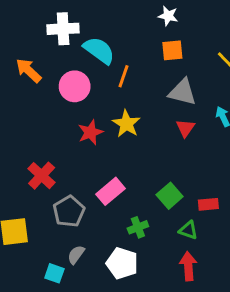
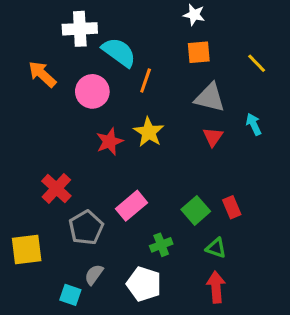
red rectangle: (208, 204) -> (232, 207), moved, turned 72

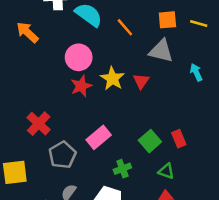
orange square: (199, 52) -> (167, 20), moved
yellow line: (257, 63) -> (199, 24), turned -30
orange line: (146, 80) -> (125, 27), moved, turned -60
pink circle: (92, 91) -> (79, 57), moved
red triangle: (213, 137) -> (141, 81), moved

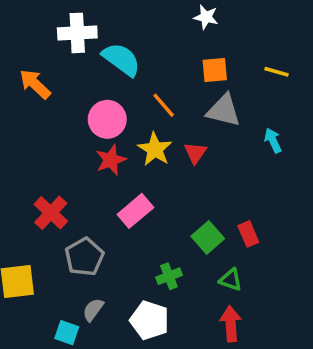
orange square: (167, 20) -> (215, 70), moved
orange line: (125, 27) -> (164, 105), moved
pink rectangle: (99, 137) -> (135, 211), moved

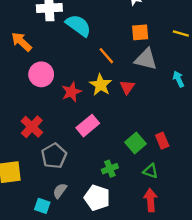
pink circle: (107, 119) -> (41, 74), moved

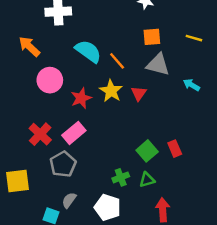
cyan semicircle: (78, 25) -> (88, 51), moved
cyan arrow: (179, 79) -> (192, 85), turned -35
pink rectangle: (88, 126) -> (74, 133), moved
green triangle: (151, 171) -> (147, 180), moved, turned -35

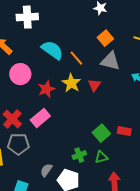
orange square: (152, 37) -> (105, 38), turned -35
red rectangle: (175, 149) -> (124, 131), turned -56
gray pentagon: (63, 164) -> (18, 144), moved, turned 30
gray semicircle: (69, 200) -> (46, 170), moved

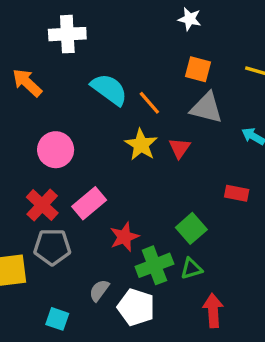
orange square: (105, 38) -> (198, 69), turned -35
pink circle: (20, 74) -> (56, 150), moved
red star: (46, 89) -> (124, 237), moved
red rectangle: (124, 131) -> (237, 193), moved
green cross: (79, 155) -> (154, 265), size x1.5

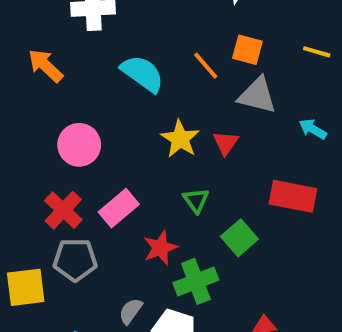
orange line: (149, 103) -> (206, 66), moved
red rectangle: (237, 193) -> (293, 196), size x1.6
green triangle: (191, 269) -> (196, 200), moved, turned -50

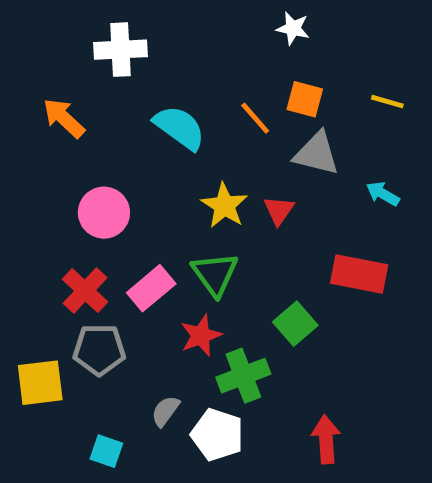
green triangle: (196, 200) -> (215, 274), moved, size x1.5

